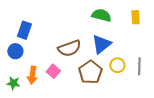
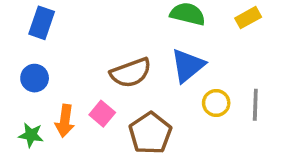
yellow rectangle: (135, 17) -> (248, 18), turned 64
blue rectangle: (24, 30) -> (42, 23), moved
brown pentagon: (90, 72) -> (150, 133), moved

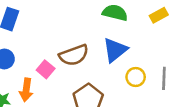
pink square: (102, 114) -> (46, 69), moved

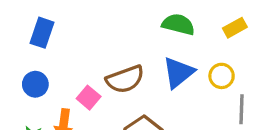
yellow circle: (136, 77) -> (222, 76), moved

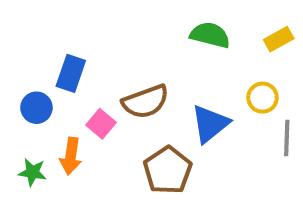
blue rectangle: (42, 33) -> (71, 73), moved
blue triangle: (178, 73) -> (210, 124), moved

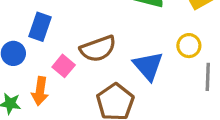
blue triangle: (210, 124) -> (148, 66), turned -32

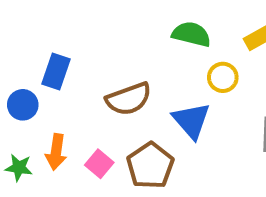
yellow circle: (189, 46) -> (223, 77), moved
pink square: (64, 66) -> (99, 164), moved

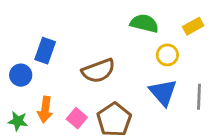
blue triangle: (191, 121) -> (163, 92), moved

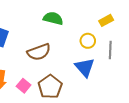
green semicircle: (144, 23) -> (53, 18), moved
gray line: (199, 97) -> (110, 50), moved

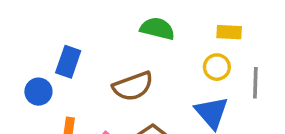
yellow rectangle: (106, 20) -> (229, 32), moved, turned 32

